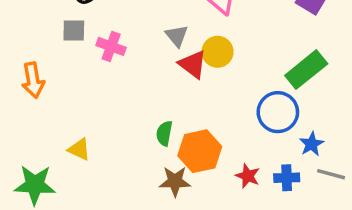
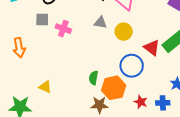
gray triangle: (177, 36) -> (100, 23), turned -40
red triangle: (193, 64) -> (152, 48), moved
blue circle: (278, 112) -> (132, 66), moved

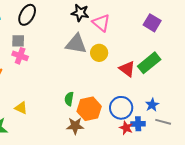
gray triangle: (100, 23) -> (76, 44), size x1.6
pink cross: (63, 29) -> (20, 56), moved
blue circle: (132, 66) -> (121, 108), moved
red star: (141, 102) -> (126, 128), moved

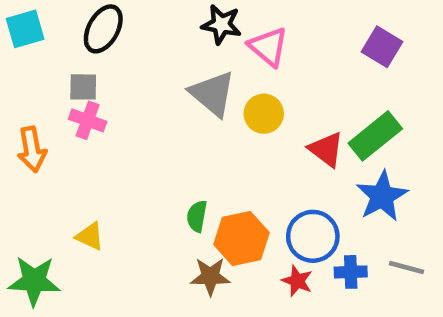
gray triangle: (76, 44) -> (212, 94), turned 30
blue star: (152, 105) -> (382, 196), moved, size x1.6
red star: (126, 128) -> (297, 281), moved

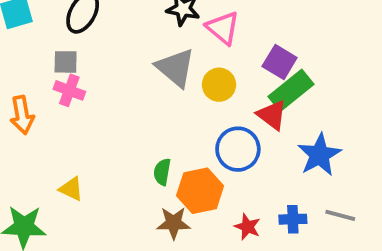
purple square: (382, 47) -> (280, 62), moved
green rectangle: (375, 136) -> (291, 90), moved
blue circle: (313, 236) -> (238, 149), moved

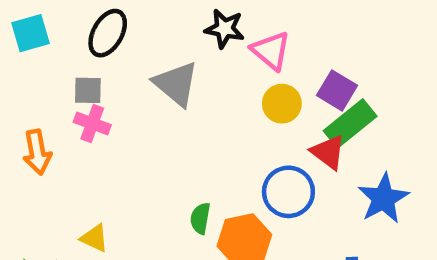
gray triangle: (175, 68) -> (176, 84), moved
yellow circle: (219, 85) -> (282, 104), moved

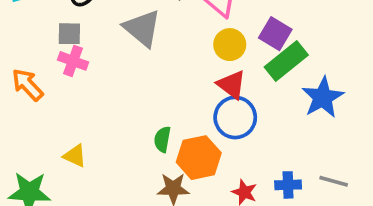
orange arrow: (37, 152) -> (27, 85), turned 147
red triangle: (328, 152) -> (232, 85), moved
blue star: (383, 198) -> (323, 97), moved

